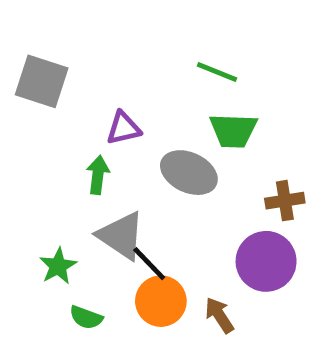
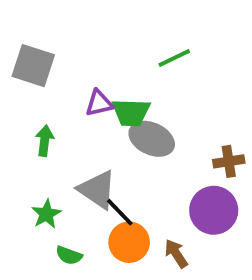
green line: (217, 72) -> (174, 58), turned -48
green trapezoid: (233, 130) -> (131, 113), moved
green arrow: (98, 175) -> (45, 141), moved

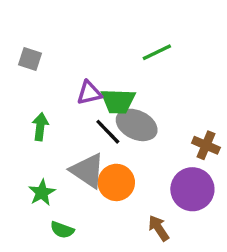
gray square: (33, 66) -> (30, 59), size x0.6
brown cross: (229, 161) -> (206, 145), turned 32
black line: (120, 212) -> (108, 132), moved
orange circle: (129, 242) -> (116, 182), moved

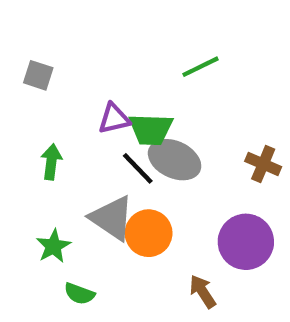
brown cross: (206, 145) -> (263, 164), moved

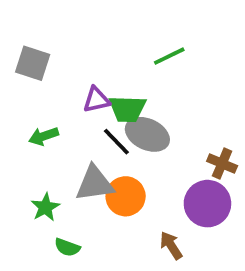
gray square: (38, 75) -> (33, 63), size x1.4
green arrow: (51, 162) -> (44, 136), turned -116
brown cross: (263, 164) -> (222, 164), moved
gray triangle: (112, 218) -> (95, 184), turned -42

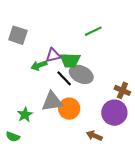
green arrow: (44, 136) -> (39, 65), moved
brown arrow: (171, 245) -> (94, 136), turned -35
green semicircle: (67, 247) -> (13, 137), moved

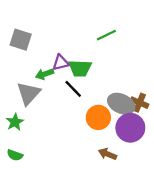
gray ellipse: (81, 74) -> (121, 104), moved
gray triangle: (52, 102) -> (29, 93), moved, turned -40
orange circle: (69, 109) -> (98, 117), moved
green star: (25, 115) -> (15, 122), moved

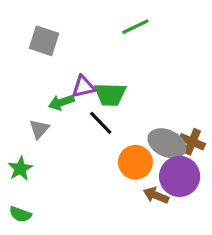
green line: (106, 35) -> (135, 27), moved
gray square: (21, 40) -> (44, 41), moved
gray triangle: (29, 93) -> (39, 129), size x0.6
brown arrow: (107, 154) -> (156, 195), moved

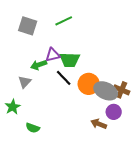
green line: (135, 27) -> (64, 21), moved
orange circle: (135, 162) -> (89, 84), moved
purple circle: (180, 176) -> (114, 112), size x0.6
green semicircle: (20, 214) -> (33, 128), moved

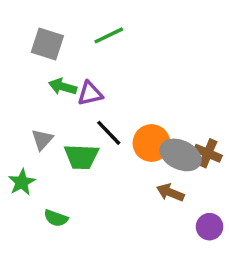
green trapezoid: (70, 60) -> (81, 157), moved
green arrow: (39, 65) -> (63, 87), moved, turned 35
purple circle: (114, 112) -> (210, 227), moved
brown arrow: (99, 124) -> (170, 193), moved

